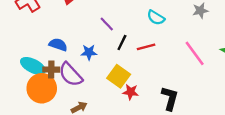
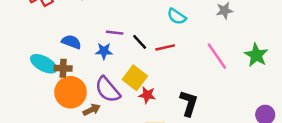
purple line: (107, 24) -> (115, 33), moved, turned -42
black line: (122, 42) -> (140, 42), turned -70
purple semicircle: (71, 74) -> (108, 90), moved
orange circle: (42, 88) -> (71, 92), moved

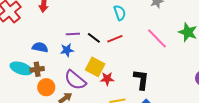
cyan semicircle: (177, 17) -> (120, 13), turned -133
orange circle: (71, 92) -> (46, 87), size x0.7

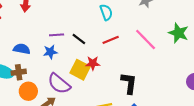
red line: (115, 39) -> (111, 40), moved
red star: (107, 79) -> (93, 63), moved

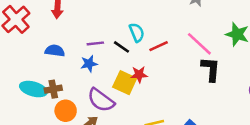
cyan semicircle: (106, 12) -> (137, 32), moved
blue semicircle: (22, 49) -> (55, 51), moved
black L-shape: (129, 83) -> (211, 69), moved

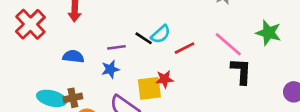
cyan semicircle: (137, 32) -> (161, 34), turned 72
black line: (121, 47) -> (144, 38), moved
yellow square: (125, 83) -> (149, 88), turned -30

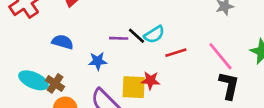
purple line: (116, 47) -> (119, 38), moved
brown cross: (73, 98) -> (55, 83), turned 36

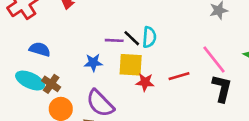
cyan semicircle: (154, 34) -> (149, 37), turned -54
blue semicircle: (62, 42) -> (40, 49), moved
red line: (176, 53) -> (179, 76), moved
yellow square: (134, 87) -> (131, 65), moved

